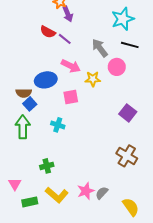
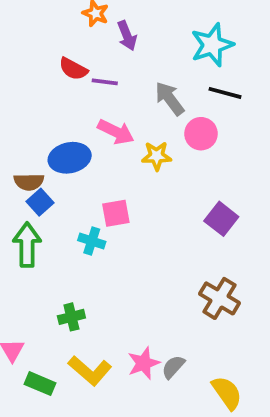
purple arrow: (68, 14) -> (127, 36), moved
purple line: (65, 39) -> (105, 82), turned -32
pink square: (71, 97) -> (116, 213), moved
green rectangle: (30, 202) -> (40, 384), turned 35

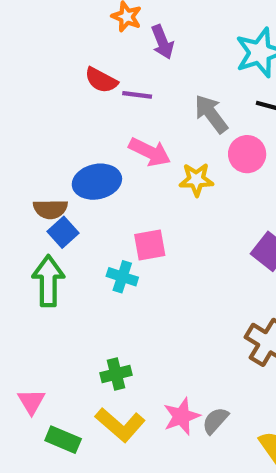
green cross: (71, 317) -> (116, 374), moved

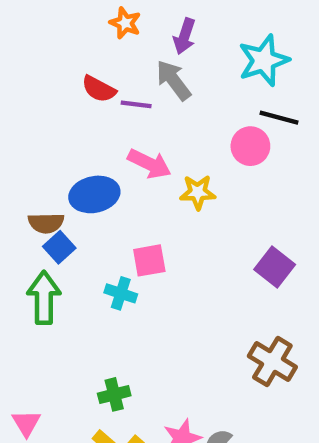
purple arrow: (162, 42) -> (184, 36), moved, turned 40
gray arrow: (211, 114) -> (174, 80), moved
pink circle: (247, 154) -> (250, 146), moved

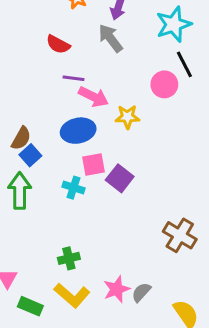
purple line: (136, 104) -> (73, 78), moved
black line: (279, 118) -> (184, 64), turned 48
blue ellipse: (94, 194) -> (78, 131), moved
brown semicircle: (46, 223) -> (21, 138), turned -60
purple square: (275, 267) -> (120, 178), moved

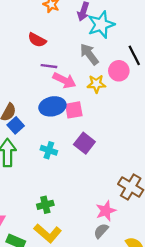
cyan star: (174, 24) -> (101, 25), moved
gray arrow: (110, 38) -> (89, 54), moved
yellow star: (127, 117) -> (96, 84), moved
pink square: (94, 164) -> (74, 110), moved
pink star: (117, 289) -> (106, 211), moved

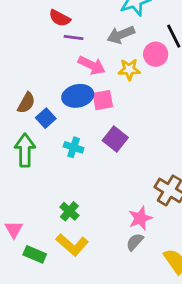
gray arrow: (89, 54) -> (121, 35), turned -75
purple line: (49, 66) -> (74, 37), moved
blue square: (16, 125) -> (46, 118), moved
green cross: (45, 205) -> (69, 211), turned -35

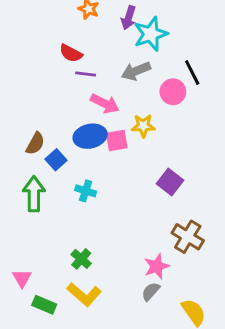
yellow star: (129, 69) -> (143, 126), moved
purple square: (115, 139) -> (170, 182), moved

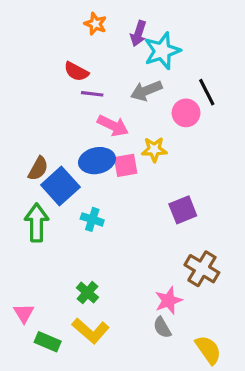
blue square: (56, 160) -> (60, 186), size x1.6
purple square: (170, 182) -> (183, 210), turned 30
gray semicircle: (151, 291) -> (162, 328), turned -72

